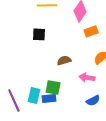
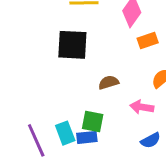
black square: (39, 34) -> (72, 45), size x1.6
cyan rectangle: (34, 96) -> (65, 133), turned -35

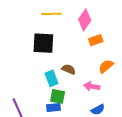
brown semicircle: (109, 82) -> (69, 69), turned 40
cyan rectangle: (65, 133) -> (51, 78), moved

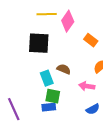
pink diamond: (85, 20) -> (68, 21), moved
orange rectangle: (96, 40) -> (91, 40), turned 56

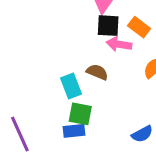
black square: (39, 43) -> (108, 26), moved, size x0.7
pink arrow: (87, 86) -> (119, 44), moved

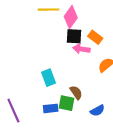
brown semicircle: (97, 72) -> (76, 92), moved, turned 32
green square: (80, 114) -> (67, 103), moved

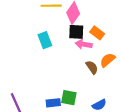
cyan rectangle: (49, 78) -> (45, 40), moved
brown semicircle: (76, 92) -> (92, 67), moved

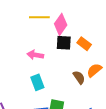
cyan rectangle: (45, 40) -> (37, 82), moved
pink arrow: (84, 44) -> (35, 55), moved

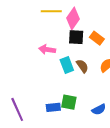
brown semicircle: (79, 77) -> (82, 66), moved
cyan rectangle: (37, 82) -> (67, 65), moved

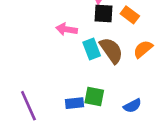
brown semicircle: (82, 66) -> (111, 50), size x1.5

